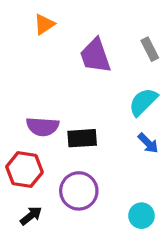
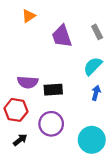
blue arrow: (148, 143) -> (96, 93), turned -120
cyan circle: (141, 216) -> (92, 140), size x1.6

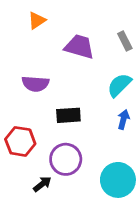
purple trapezoid: (62, 36) -> (79, 47), turned 125
purple semicircle: (28, 82) -> (35, 84), moved
black arrow: (20, 140) -> (42, 184), moved

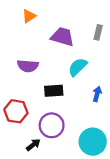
gray rectangle: (125, 41) -> (98, 32), turned 40
cyan semicircle: (119, 85) -> (78, 67), moved

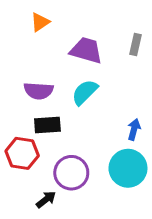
cyan semicircle: (78, 67) -> (85, 92), moved
black rectangle: (54, 91) -> (47, 125), moved
cyan circle: (93, 142) -> (128, 168), moved

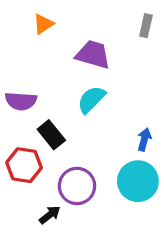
gray rectangle: (135, 44) -> (146, 26), moved
purple semicircle: (39, 91) -> (21, 101), moved
black rectangle: (47, 125) -> (51, 135), turned 55

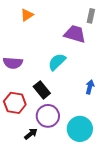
purple trapezoid: (93, 55) -> (75, 34), moved
black rectangle: (51, 135) -> (42, 90), moved
cyan circle: (138, 181) -> (80, 129), moved

